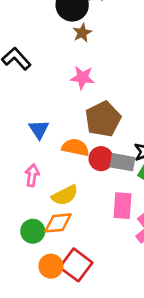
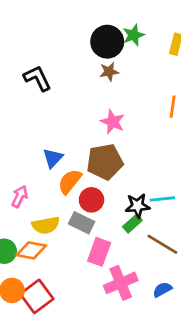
pink star: (82, 78) -> (113, 122), moved
blue triangle: (39, 129) -> (53, 158), moved
orange semicircle: (75, 147) -> (70, 182), turned -80
gray rectangle: (123, 162) -> (82, 223), moved

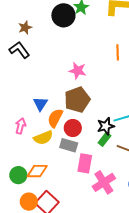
brown star: (109, 72) -> (25, 28), moved
pink arrow: (20, 196) -> (21, 126), moved
yellow semicircle: (46, 225) -> (43, 138), moved

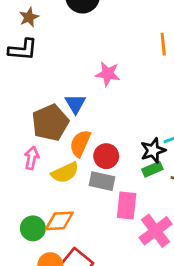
black L-shape: (19, 50) -> (23, 50), turned 135
brown pentagon: (77, 100) -> (50, 123), moved
blue triangle: (40, 104) -> (75, 104), moved
green rectangle: (104, 139) -> (152, 169), turned 32

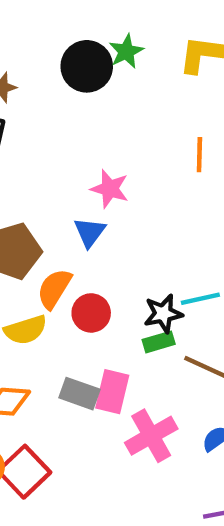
blue triangle: (75, 104) -> (90, 232), moved
gray rectangle: (102, 181) -> (80, 394), moved

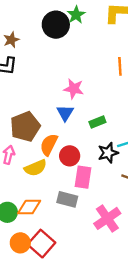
green rectangle: (159, 342) -> (97, 122), moved
pink rectangle: (112, 392) -> (83, 177), moved

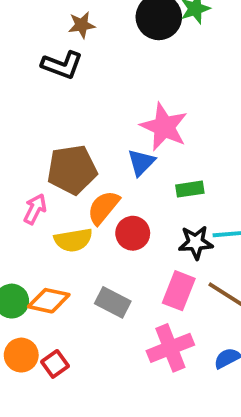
pink star: (74, 89) -> (164, 127), size x1.4
pink rectangle: (83, 177) -> (179, 291), moved
red square: (41, 244) -> (55, 364), size x0.6

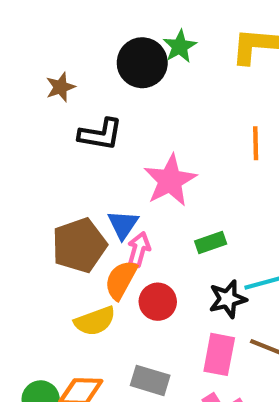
black L-shape: (62, 65) -> (100, 134), moved
pink star: (164, 127) -> (170, 180), turned 30
blue triangle: (141, 162) -> (123, 225), moved
pink arrow: (35, 209) -> (139, 249), moved

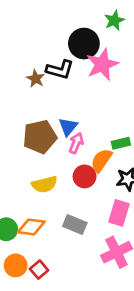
black circle: (142, 63) -> (84, 44), moved
brown star: (60, 87) -> (36, 79), moved, turned -30
pink star: (170, 180) -> (102, 64), moved
orange semicircle: (121, 280) -> (101, 160), moved

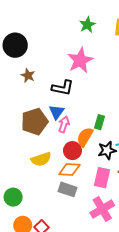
black circle: (84, 44) -> (15, 45), moved
black L-shape: (60, 70) -> (63, 88), moved
green rectangle: (121, 143) -> (100, 122), turned -56
orange diamond: (31, 227) -> (69, 169), moved

